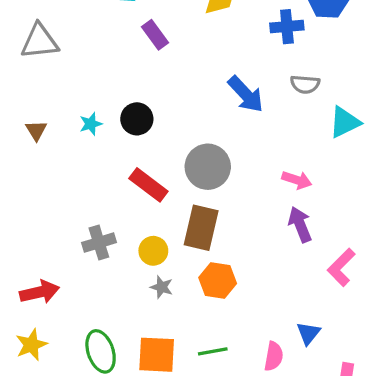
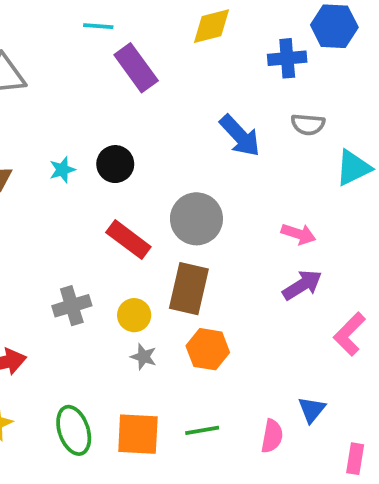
purple rectangle: (155, 35) -> (136, 68), size x1.4
purple arrow: (300, 224) -> (302, 285), turned 80

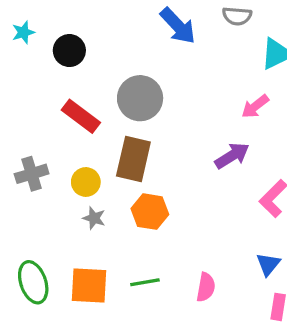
cyan star: (62, 170) -> (23, 32), moved
pink arrow: (298, 234) -> (255, 106), moved, turned 124
blue triangle: (312, 410) -> (268, 264), moved

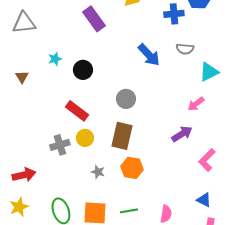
gray circle: (140, 98) -> (126, 99), size x0.7
red rectangle: (81, 116) -> (77, 111), moved
yellow circle: (86, 182) -> (85, 138), moved
blue triangle: (268, 264) -> (204, 200), turned -42

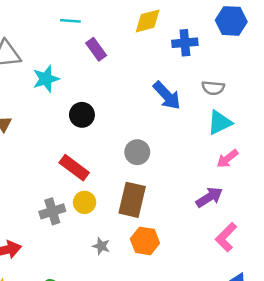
blue cross: (174, 14) -> (185, 43), moved
purple rectangle: (94, 19) -> (96, 49), size x0.7
cyan star: (55, 59) -> (46, 79), moved, size x1.5
cyan triangle: (209, 72) -> (220, 123), moved
pink L-shape: (207, 160) -> (226, 237), moved

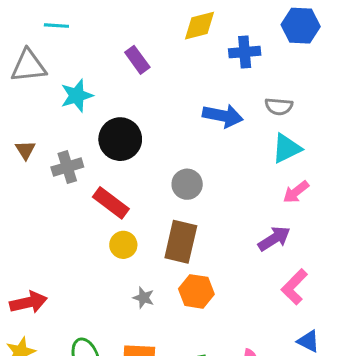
cyan line: (70, 21) -> (56, 26), moved
blue arrow: (167, 96) -> (223, 116), turned -36
black circle: (82, 115) -> (120, 139), size x1.4
gray cross: (52, 211) -> (67, 167), moved

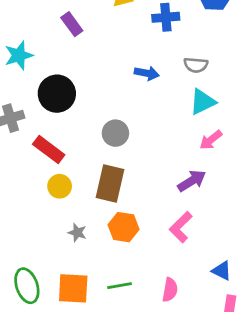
blue arrow: (223, 116) -> (147, 73), size x0.7
pink L-shape: (294, 287) -> (181, 227), moved

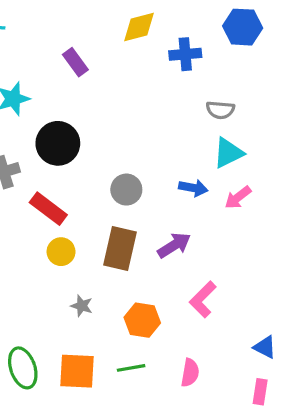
blue arrow: (147, 73) -> (193, 188), moved
purple arrow: (192, 181) -> (174, 245), moved
orange hexagon: (124, 227) -> (142, 320), moved
blue triangle: (222, 271) -> (265, 347), moved

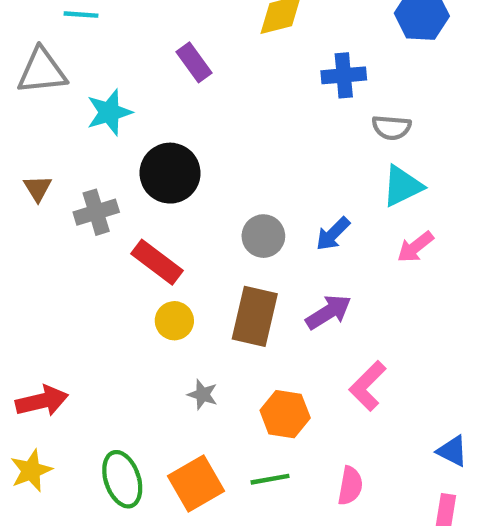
blue cross: (185, 54) -> (344, 75), moved
blue arrow: (193, 188) -> (333, 234), moved, turned 124
orange square: (77, 371) -> (196, 484), turned -33

